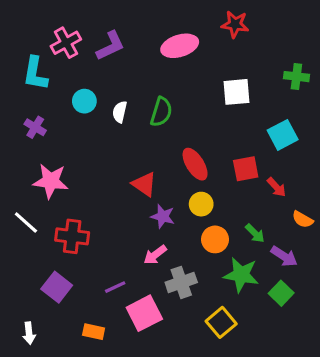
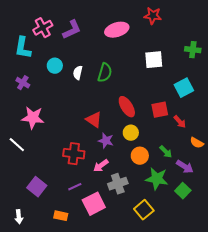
red cross: (72, 236) -> (74, 154), moved

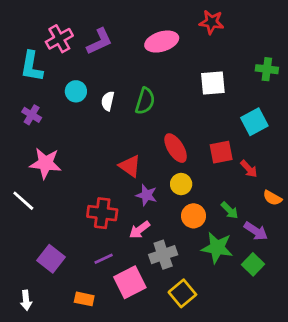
yellow square: (144, 210) -> (182, 293), moved

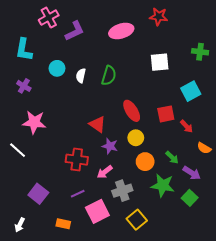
pink cross: (59, 39) -> (49, 18), moved
white arrow: (26, 300) -> (20, 225), turned 32

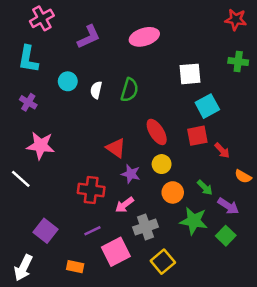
red star: (159, 16) -> (236, 20), moved
pink cross: (49, 18) -> (42, 18), moved
cyan square: (191, 91) -> (207, 106), moved
white arrow: (20, 225) -> (23, 268), size x1.5

